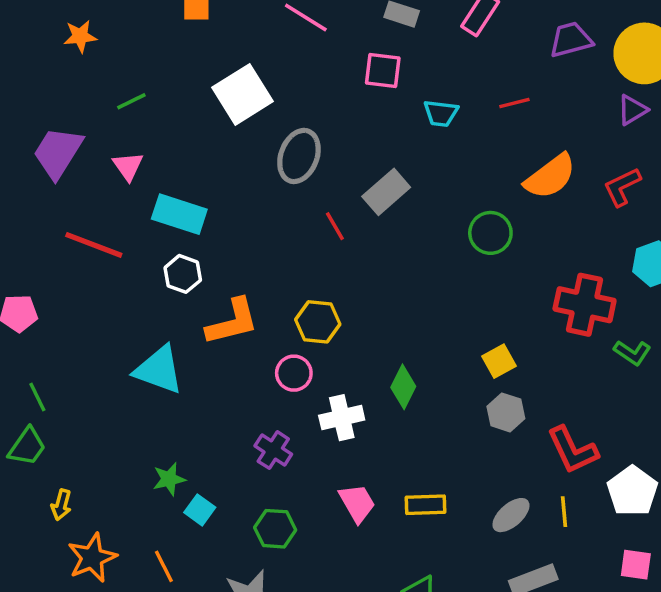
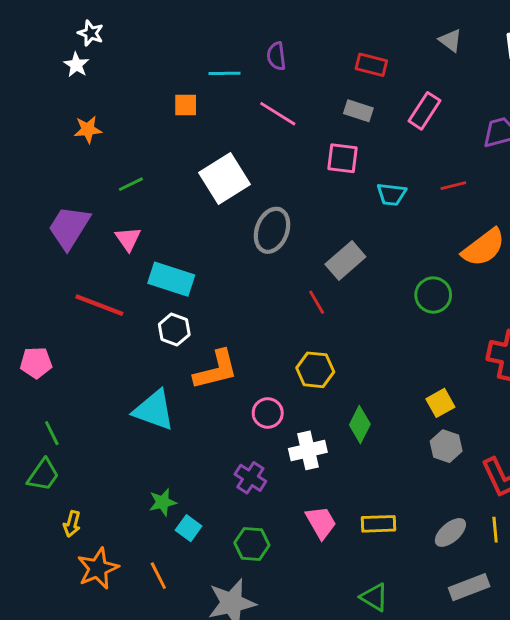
red line: (335, 226) -> (317, 302), moved
yellow hexagon: (318, 322) -> (315, 370), moved

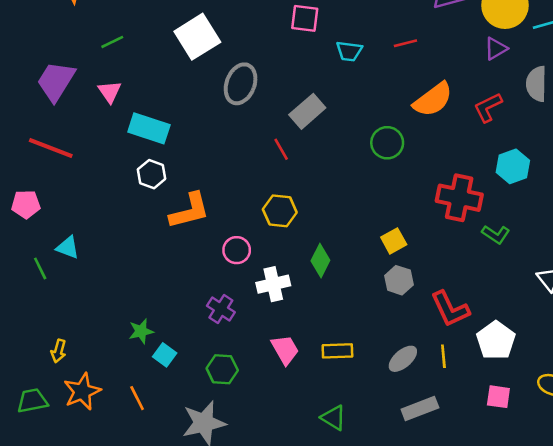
red line: (99, 305) -> (51, 148), moved
cyan triangle: (154, 410) -> (68, 247), moved, size x0.6
green trapezoid: (43, 475) -> (32, 401), moved, turned -136

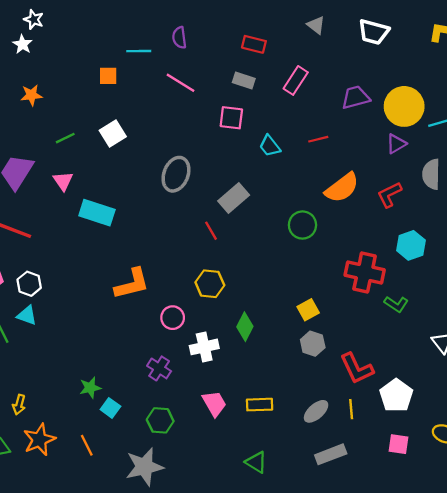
white square: (197, 37) -> (113, 134), moved, size x0.7
cyan trapezoid: (349, 51) -> (270, 146), turned 45
white hexagon: (152, 174) -> (29, 284), moved

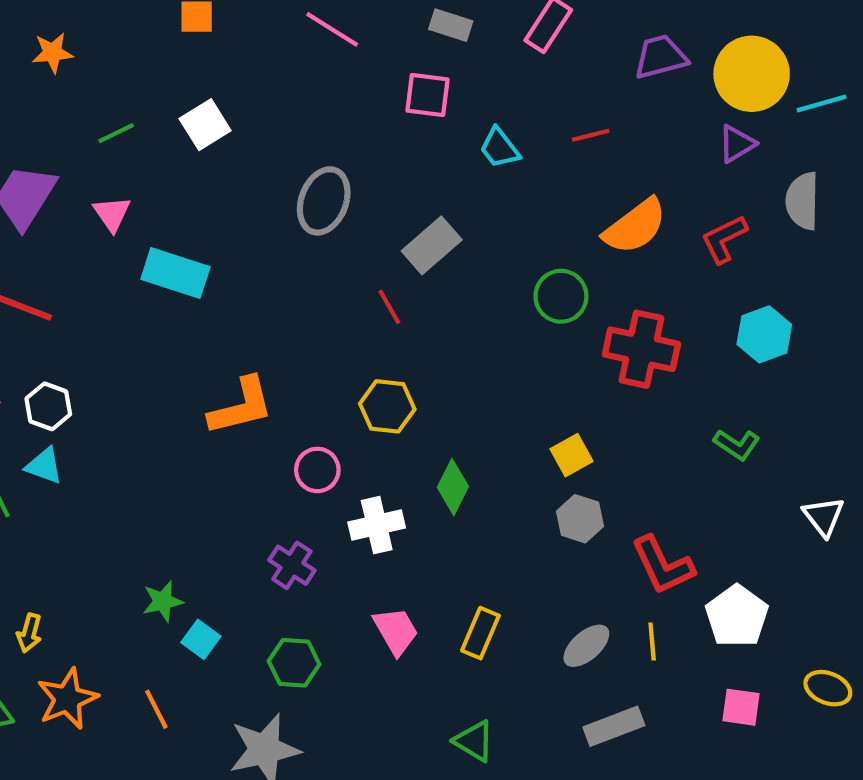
red cross: (365, 272) -> (641, 349), moved
yellow rectangle: (260, 405) -> (480, 633), turned -65

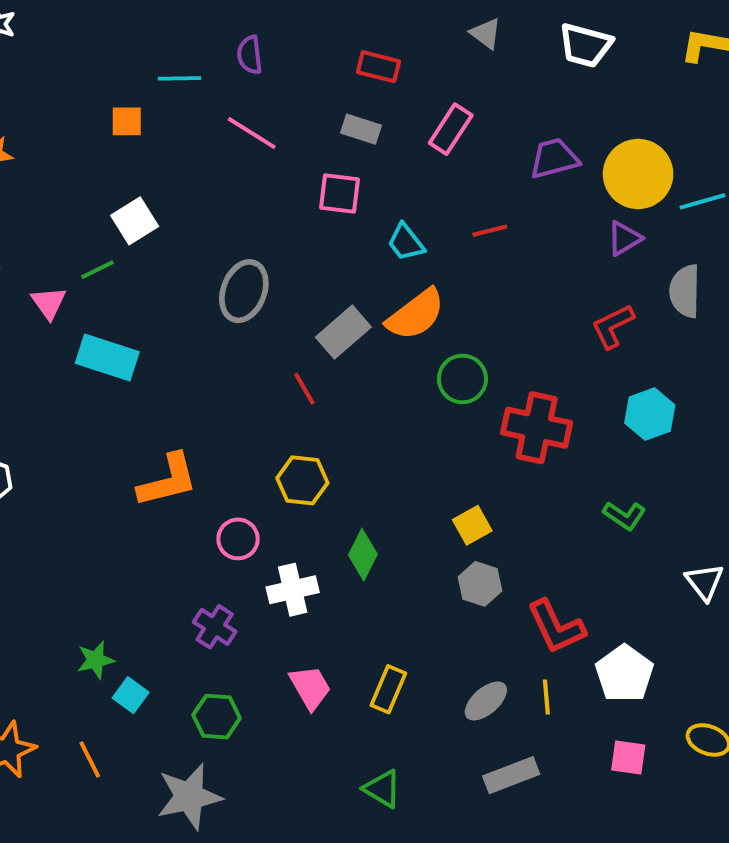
green line: (116, 133) -> (97, 270), moved
orange semicircle: (635, 226) -> (416, 315), moved

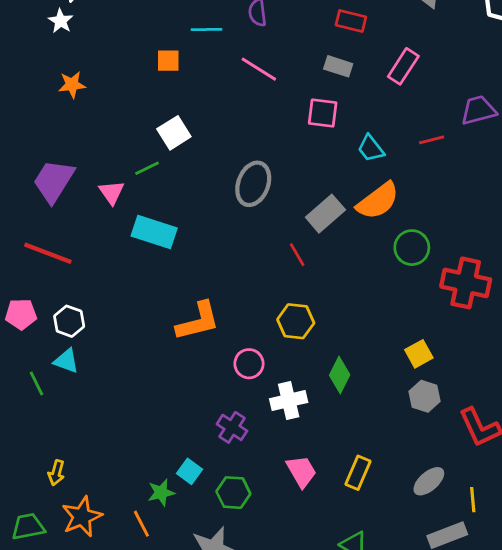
purple trapezoid: (554, 158) -> (478, 110), moved
green star: (96, 660) -> (161, 493), moved
cyan square: (131, 695) -> (189, 471), moved
yellow line: (546, 697) -> (473, 500), moved

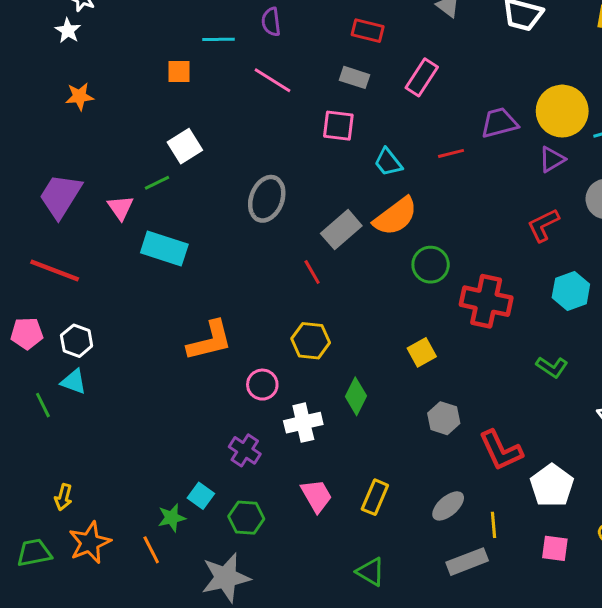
yellow square: (419, 354) -> (422, 352), moved

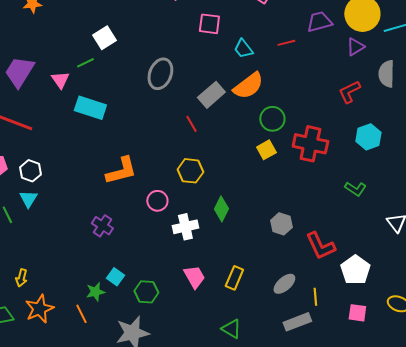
yellow square: (422, 352) -> (266, 150), moved
cyan triangle: (74, 382) -> (28, 199), turned 42
purple cross: (245, 450) -> (102, 226), moved

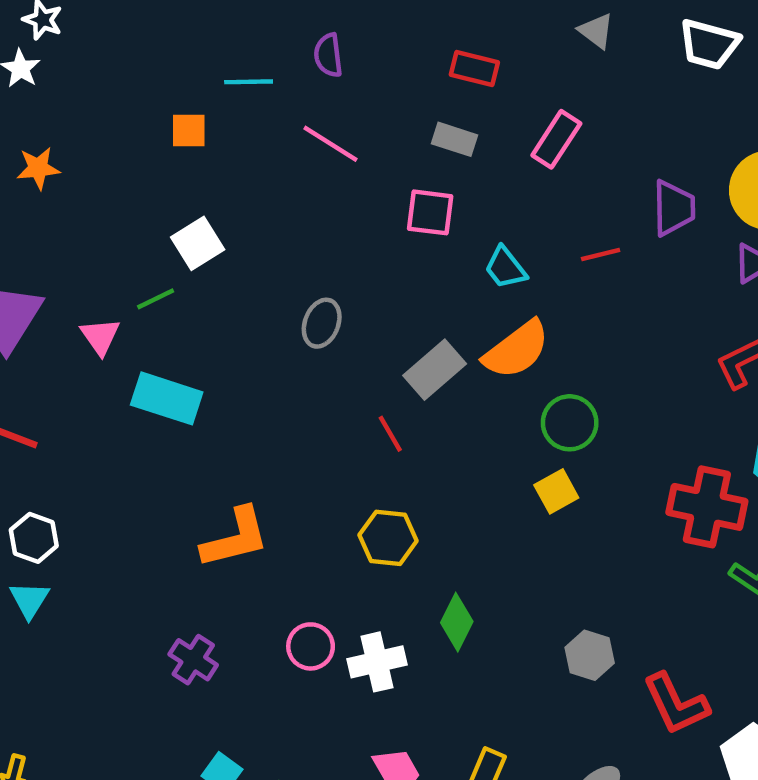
purple trapezoid: (319, 22) -> (674, 208), turned 104
gray ellipse: (160, 74) -> (322, 323), size x0.7
red cross: (310, 144) -> (707, 507), moved
pink circle: (157, 201) -> (311, 646), moved

